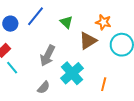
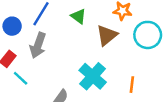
gray arrow: (47, 56) -> (38, 45), moved

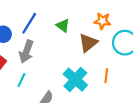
cyan line: (21, 78) -> (21, 80), moved, turned 72
orange line: (132, 85) -> (106, 76), moved

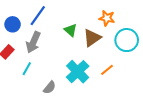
green triangle: (63, 26) -> (71, 30), moved
orange line: (106, 76) -> (107, 70), turned 40

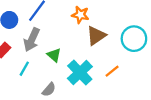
orange star: (107, 18) -> (80, 15), moved
green triangle: (71, 30) -> (54, 55), moved

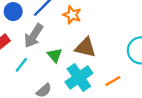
orange star: (80, 15) -> (72, 15), moved
brown triangle: (96, 36) -> (85, 48), moved, turned 40

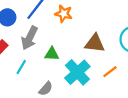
brown triangle: (85, 48) -> (95, 43), moved
green triangle: (55, 55) -> (52, 54), turned -40

